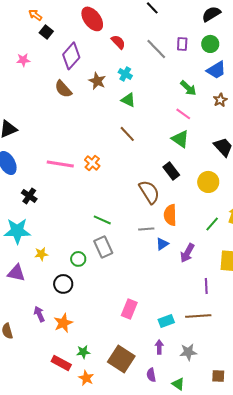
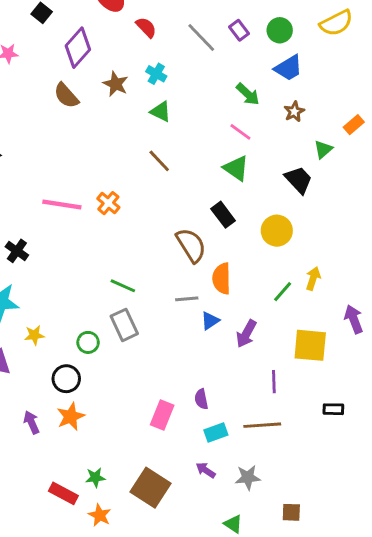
purple rectangle: (182, 44) -> (239, 30), turned -40
orange star: (63, 323) -> (71, 416), moved
purple arrow: (159, 347) -> (206, 470), turned -56
purple semicircle: (151, 375) -> (201, 399), moved

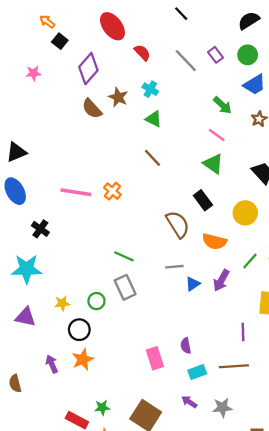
brown semicircle: (66, 96) -> (92, 109), moved
orange semicircle: (222, 279) -> (214, 241), moved, turned -75
purple arrow: (246, 334) -> (221, 280), moved
yellow star: (34, 335) -> (62, 303), moved
pink rectangle: (162, 415) -> (155, 358), turned -40

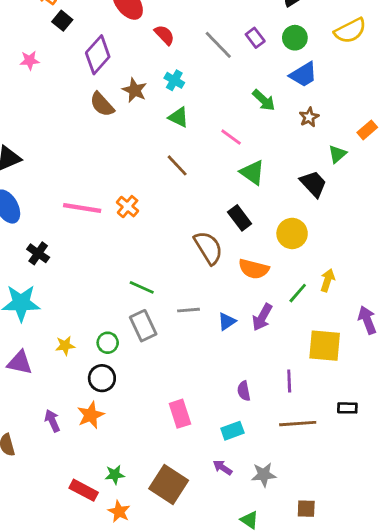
pink line: (217, 135) -> (231, 137), moved
gray line: (174, 267) -> (188, 310), moved
black circle: (79, 330) -> (102, 378), moved
purple semicircle: (186, 346) -> (244, 391), moved
brown line: (234, 366) -> (298, 424), moved

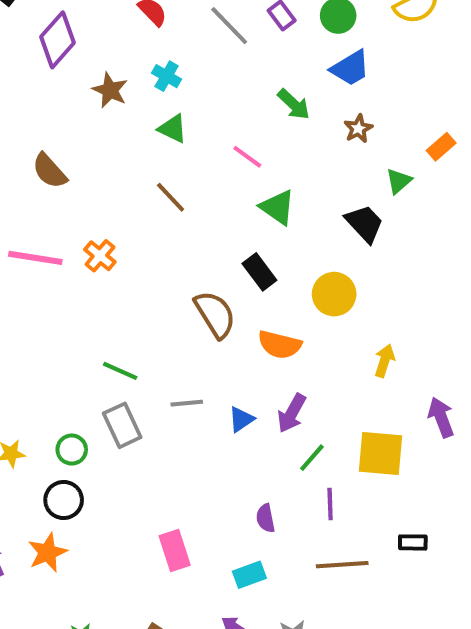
brown semicircle: (102, 104) -> (49, 171), moved
green line: (298, 293) -> (312, 458), moved

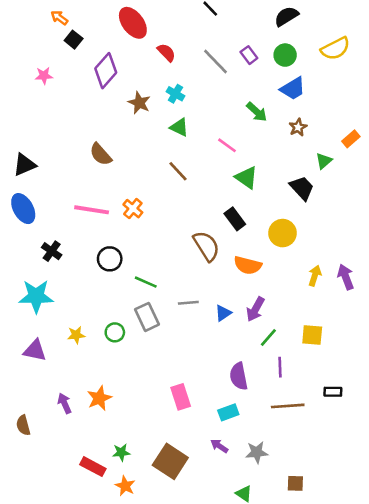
purple arrow: (441, 417) -> (346, 277), moved
yellow square: (381, 454) -> (312, 335), size x0.7
black circle: (64, 500) -> (110, 259), moved
purple semicircle: (265, 518) -> (239, 376), size x1.5

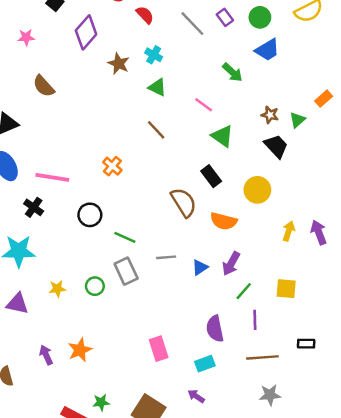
brown star: (298, 127) -> (270, 115), moved, turned -30
brown semicircle: (101, 154) -> (44, 86), moved
pink line: (92, 210) -> (52, 177), moved
gray star: (257, 452) -> (270, 395), moved

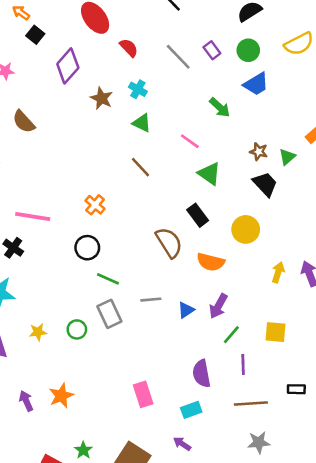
black circle: (90, 215) -> (87, 248), moved
green star: (101, 402) -> (83, 450), turned -30

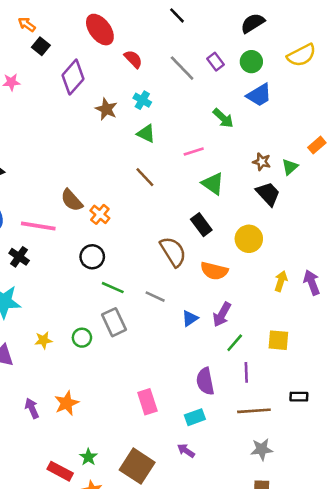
brown semicircle: (24, 122) -> (72, 200), moved
pink line: (190, 141) -> (194, 151), turned -54
gray line: (151, 300) -> (155, 297), moved, turned 30

